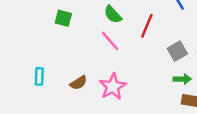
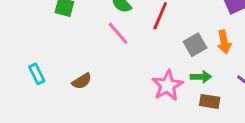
cyan rectangle: (39, 76) -> (37, 74), turned -30
pink star: (113, 87) -> (167, 85), moved

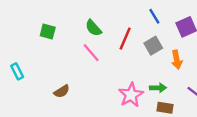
gray square: (195, 45) -> (153, 46), moved
cyan rectangle: (37, 74) -> (17, 71), moved

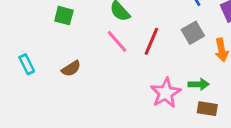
red line: (125, 39) -> (151, 41), moved
brown semicircle: (62, 91) -> (71, 69), moved

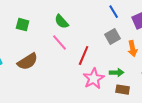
red line: (151, 41) -> (84, 56), moved
brown semicircle: (71, 69) -> (28, 62), size x1.5

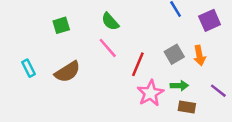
green square: (23, 25) -> (61, 25), turned -32
gray square: (113, 37) -> (174, 54), moved

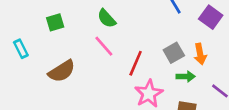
purple square: (210, 20) -> (211, 17), turned -30
cyan rectangle: (29, 68) -> (21, 49), moved
green arrow: (179, 86) -> (186, 76), moved

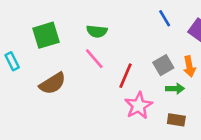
green semicircle: (107, 18) -> (97, 31), turned -42
green square: (55, 22) -> (46, 35), size x1.5

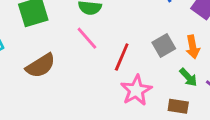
green arrow: (175, 89) -> (188, 77), moved, turned 48

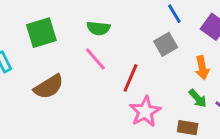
gray square: (164, 45) -> (166, 44), moved

